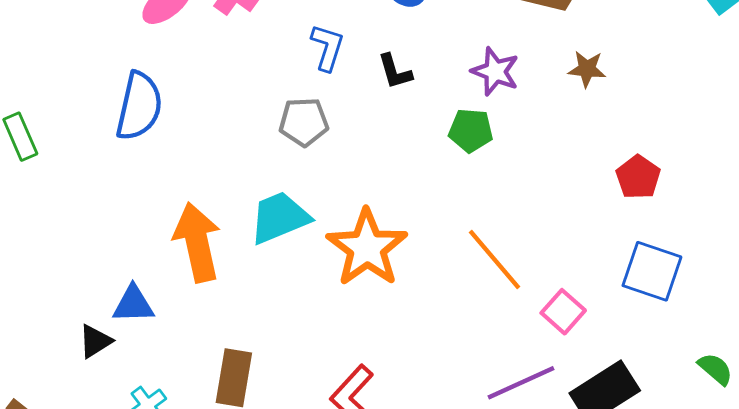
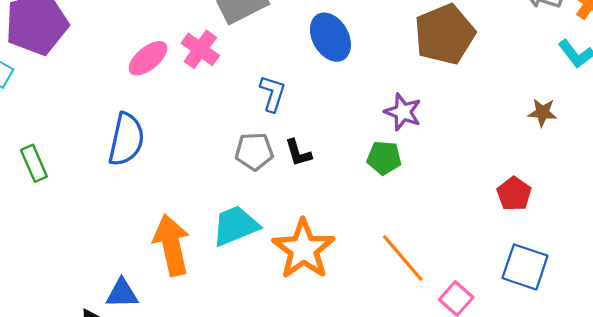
brown star: (587, 69) -> (542, 112), moved
black L-shape: (395, 71) -> (298, 153), moved

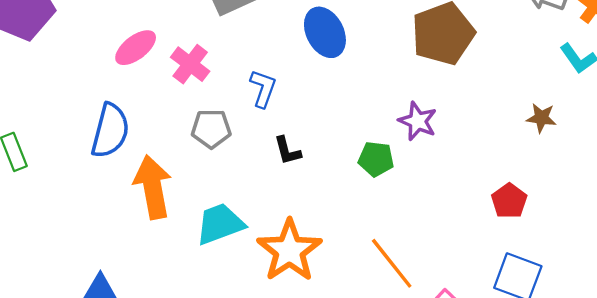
pink cross: (200, 49) -> (190, 64), moved
purple star: (403, 112) -> (418, 121), moved
gray pentagon: (254, 151) -> (211, 129), moved
orange arrow: (172, 245) -> (153, 187), moved

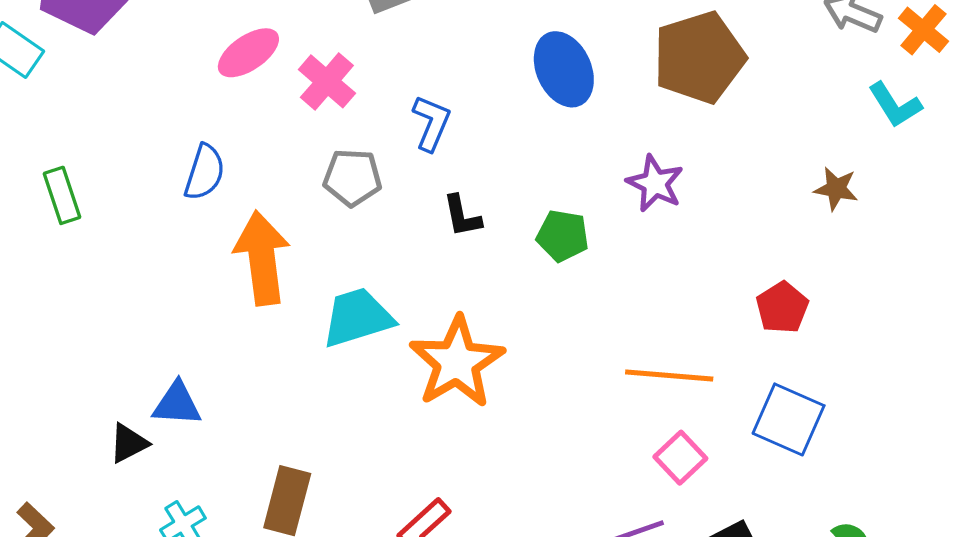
blue ellipse: (325, 32) -> (564, 69), moved
blue semicircle: (110, 131) -> (205, 172), size x0.7
green pentagon: (376, 159) -> (563, 236), moved
orange line: (392, 263) -> (669, 375), moved, turned -50

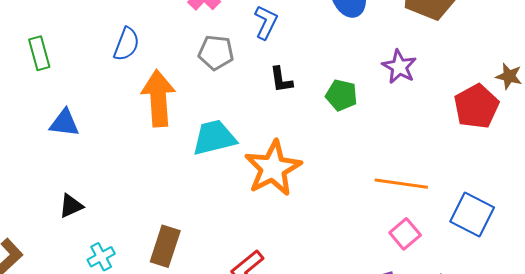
red pentagon: (782, 308) -> (476, 106), moved, size x1.4
blue triangle: (177, 404) -> (64, 123), moved

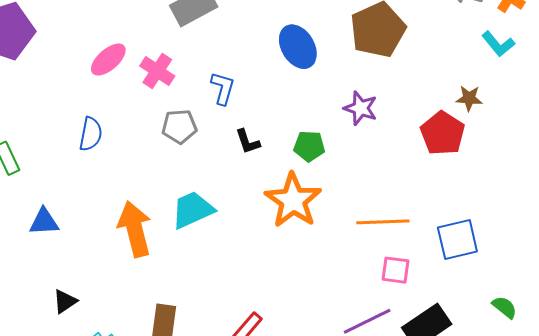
orange arrow: (158, 98) -> (135, 229), moved
orange star: (273, 168) -> (293, 200), moved
blue square: (472, 215) -> (457, 239), turned -30
pink square: (405, 234) -> (395, 270), turned -32

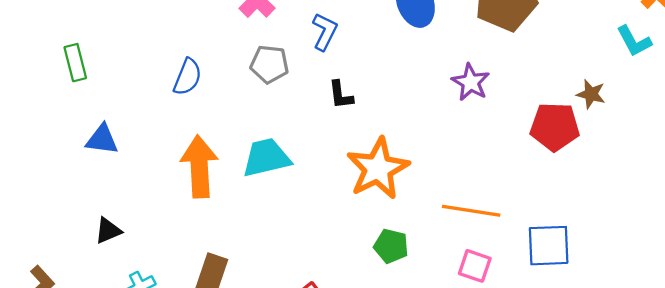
red pentagon: (443, 133) -> (555, 127), turned 30
blue semicircle: (91, 134) -> (188, 77), moved
green pentagon: (309, 146) -> (391, 246), moved

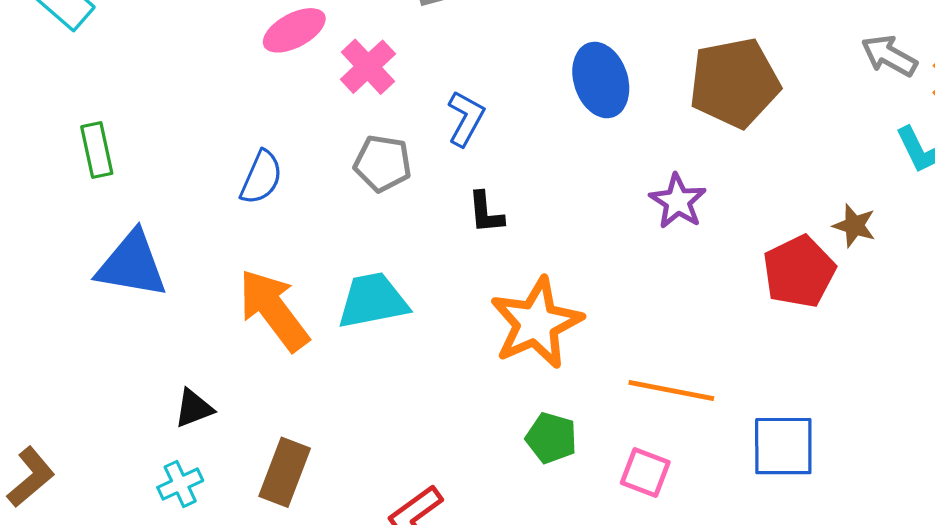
red pentagon: (555, 127) -> (799, 272), turned -30
blue triangle: (102, 139) -> (132, 265), size x1.5
orange arrow: (199, 167) -> (274, 310), turned -36
black triangle: (108, 231) -> (194, 408), moved
pink square: (475, 266) -> (645, 472), moved

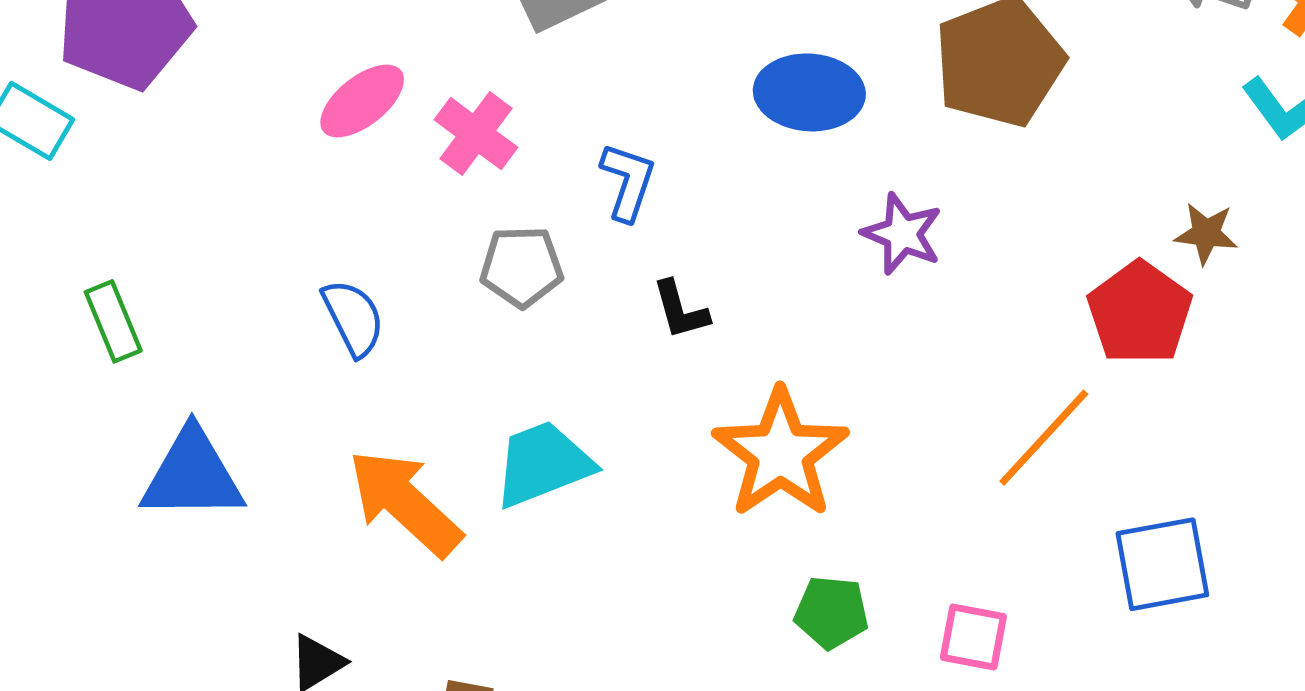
blue ellipse: (601, 80) -> (809, 92), turned -58
blue semicircle: (261, 177) -> (353, 318), turned -40
purple star: (678, 201) -> (902, 234), moved
orange line: (671, 391) -> (1044, 438), moved, turned -48

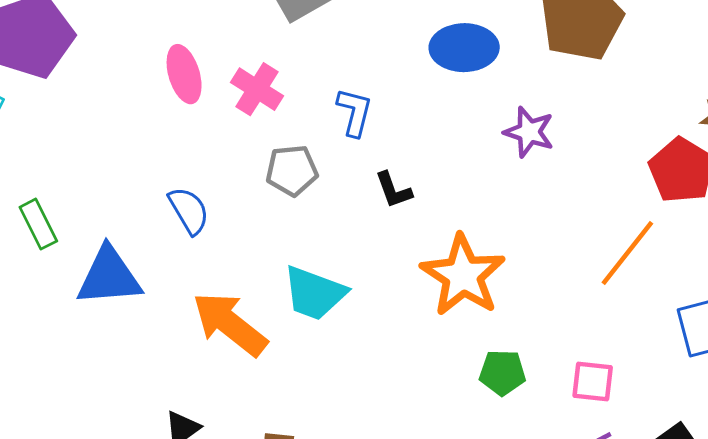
pink ellipse: (362, 101) -> (184, 74), turned -64
cyan trapezoid: (543, 464) -> (315, 293), turned -134
blue triangle: (192, 475) -> (109, 276), moved

